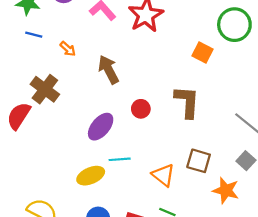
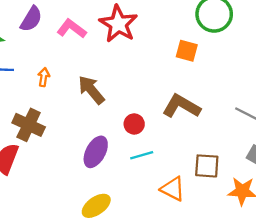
orange arrow: (68, 49) -> (44, 77), turned -112
brown L-shape: (187, 102) -> (181, 106), turned -52
cyan line: (120, 159) -> (142, 155), moved

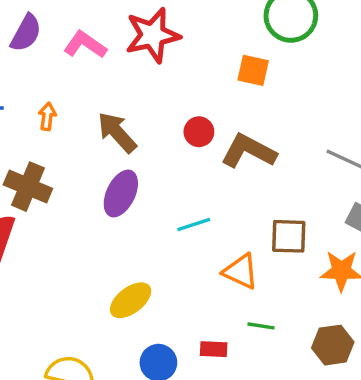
red star: (118, 24) -> (153, 35), turned 30
red circle: (134, 124) -> (199, 132), moved
purple ellipse: (96, 152) -> (121, 193), moved

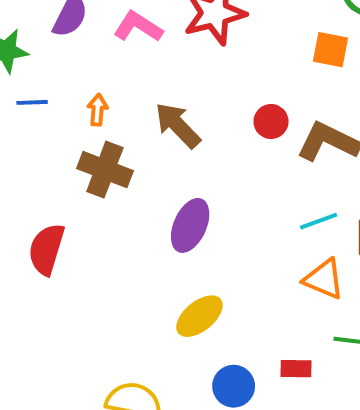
brown cross: (28, 187) -> (105, 170), moved
purple ellipse: (121, 193) -> (190, 225), moved
cyan line: (194, 224) -> (319, 221), moved

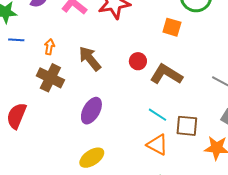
cyan line: (319, 221) -> (158, 115), turned 48

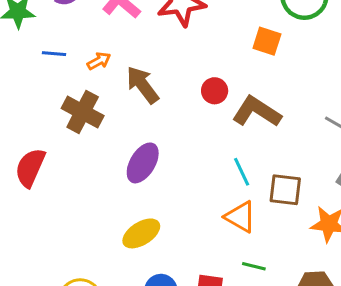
blue line: (16, 40) -> (54, 54), moved
orange arrow: (49, 47) -> (99, 61), moved, turned 49
cyan line: (158, 115) -> (242, 172), turned 30

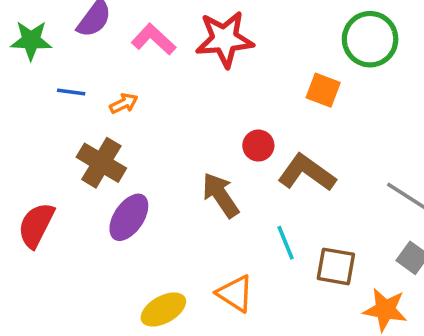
brown arrow: (143, 85) -> (220, 195), moved
purple ellipse: (143, 163) -> (129, 217), moved
orange triangle: (240, 217) -> (235, 293), moved

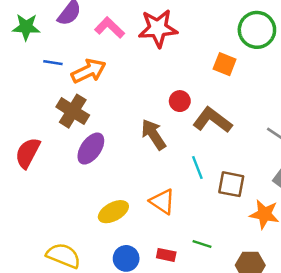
orange arrow: (124, 103) -> (89, 71), size x1.8

